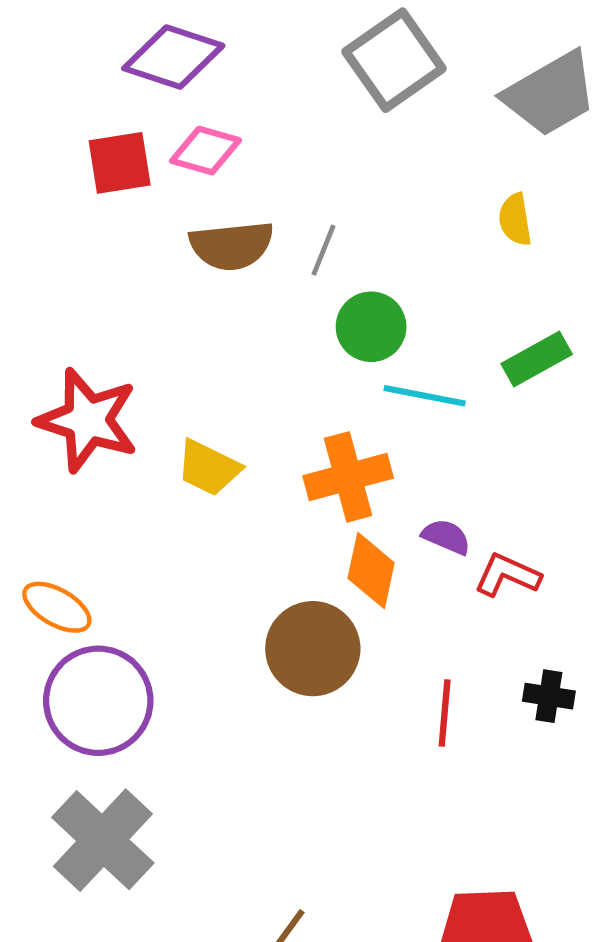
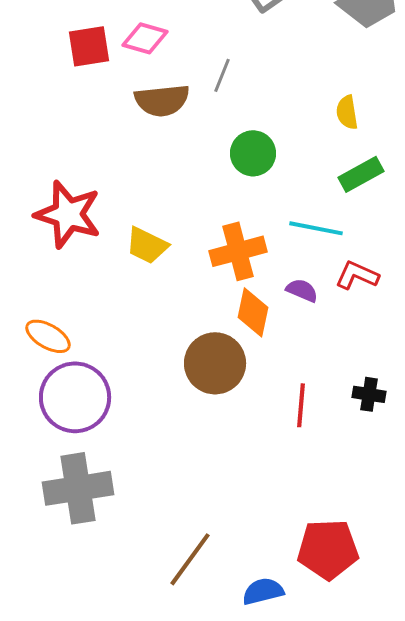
yellow semicircle: (515, 219) -> (347, 112), moved
gray line: (324, 250) -> (222, 75), moved
cyan line: (425, 396) -> (316, 228), moved
red L-shape: (507, 575) -> (357, 275), moved
gray cross: (103, 840) -> (78, 488), turned 38

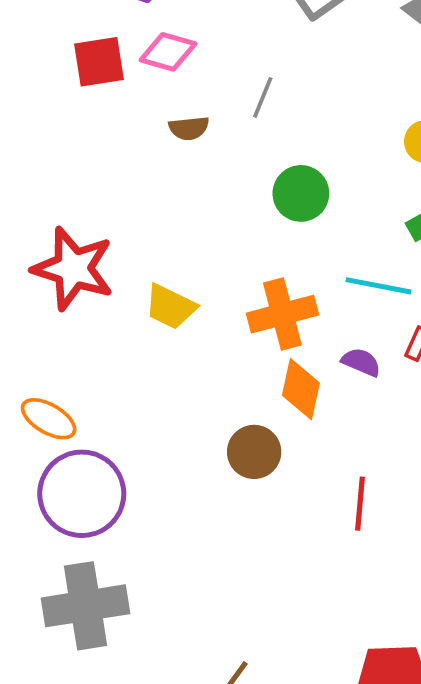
brown semicircle: (162, 100) -> (189, 128), size x0.6
brown circle: (215, 363) -> (254, 452), size x0.7

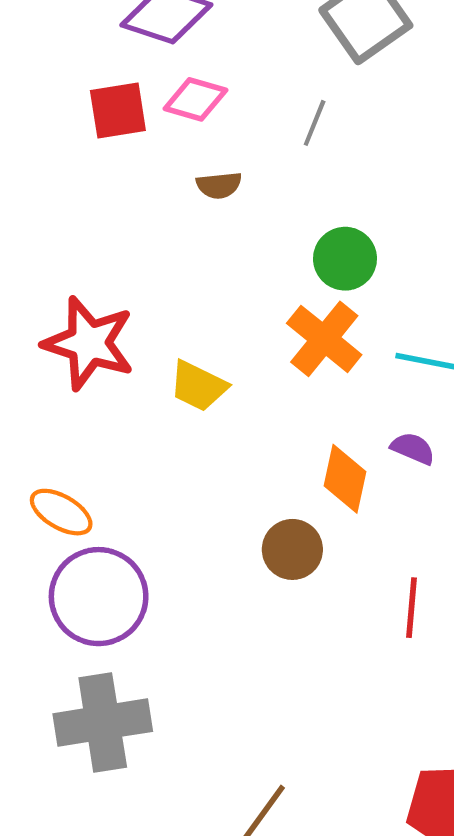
gray line: (263, 97) -> (315, 123), moved
orange cross: (282, 314) -> (324, 339), moved, turned -36

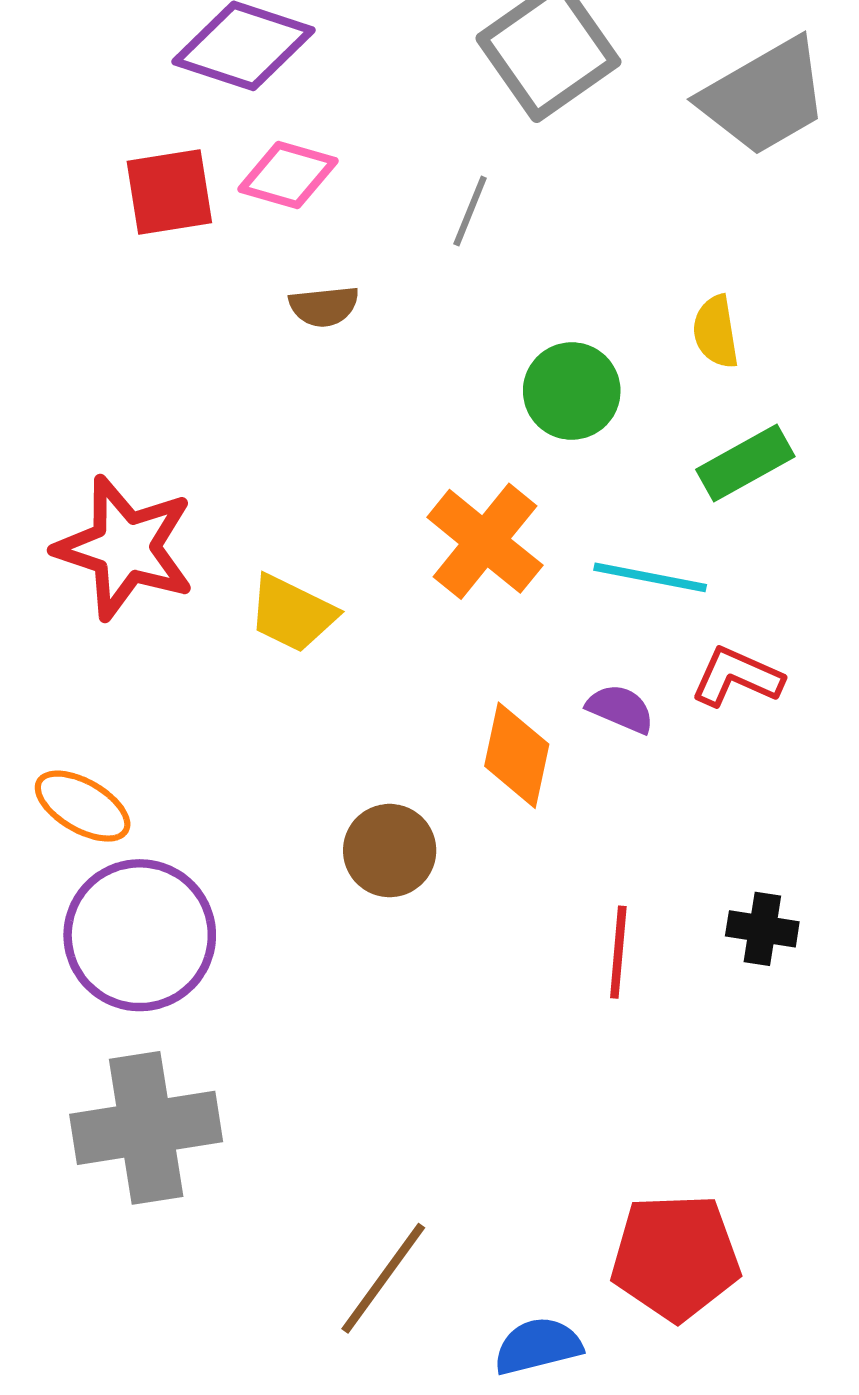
green circle: (345, 259) -> (572, 391), moved
brown circle: (292, 549) -> (390, 851), moved

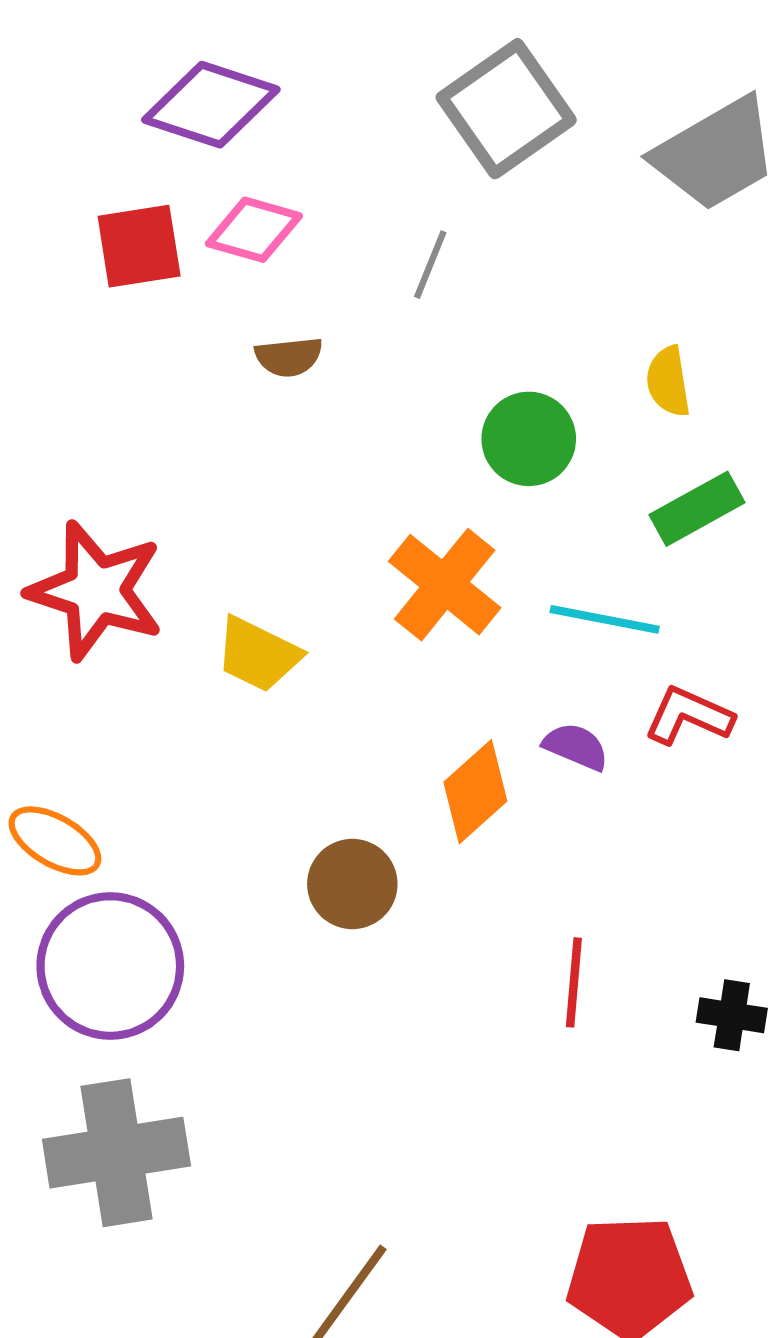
orange diamond: (517, 755) -> (475, 792), turned 36
black cross: (762, 929) -> (732, 1015), moved

